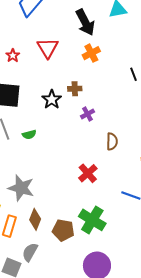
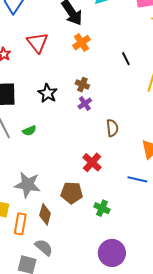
brown cross: (75, 89) -> (82, 85), moved, turned 32
green cross: (92, 220) -> (102, 208), size x0.6
brown pentagon: (63, 230) -> (72, 193), moved
gray semicircle: (30, 252) -> (44, 247), turned 108

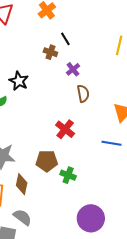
black line: (126, 59) -> (65, 39), moved
black star: (48, 93) -> (19, 81), moved
purple cross: (85, 103) -> (73, 69), moved
green cross: (102, 208) -> (68, 175), moved

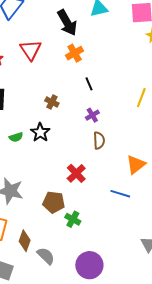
brown cross: (50, 52) -> (52, 102), moved
black star: (19, 81) -> (40, 132), moved
brown diamond: (22, 184) -> (25, 241), moved
gray semicircle: (22, 217) -> (46, 256), moved

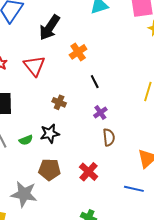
black arrow: (67, 23) -> (50, 28), moved, turned 68
red triangle: (31, 50) -> (34, 66), moved
black star: (40, 132) -> (50, 134), turned 30
brown pentagon: (54, 202) -> (50, 170), moved

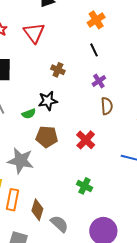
orange cross: (78, 52) -> (96, 20), moved
green semicircle: (26, 140) -> (29, 114), moved

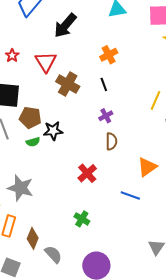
brown cross: (58, 70) -> (68, 84), moved, size x1.6
brown pentagon: (47, 137) -> (30, 118), moved

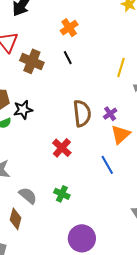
purple cross: (106, 116) -> (110, 114), moved
brown semicircle: (111, 141) -> (82, 113), size x1.5
blue line: (130, 195) -> (107, 165), turned 48
gray semicircle: (53, 254) -> (28, 196), moved

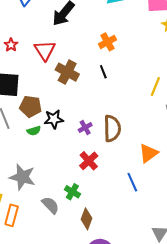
purple cross: (110, 114) -> (85, 127), moved
green cross: (62, 194) -> (72, 192), moved
brown diamond: (15, 219) -> (86, 219), moved

